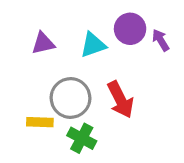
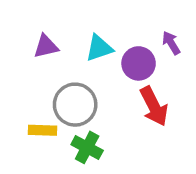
purple circle: (130, 29) -> (139, 63), moved
red arrow: (120, 100) -> (154, 106), moved

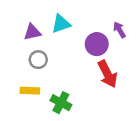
cyan triangle: (99, 48) -> (61, 24), moved
gray circle: (75, 105) -> (38, 60), moved, size x0.6

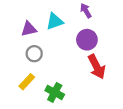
purple arrow: (119, 30) -> (86, 11), moved
yellow rectangle: (30, 91) -> (27, 82), turned -49

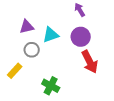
cyan triangle: (55, 21) -> (51, 35), moved
yellow rectangle: (27, 82) -> (15, 71), moved

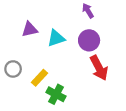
gray circle: (32, 50) -> (13, 69), moved
yellow rectangle: (15, 71) -> (39, 78), moved

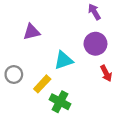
cyan triangle: (56, 38) -> (64, 60), moved
red arrow: (99, 68) -> (106, 73), size x0.6

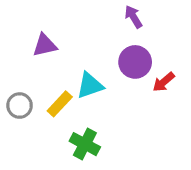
red arrow: (106, 73) -> (164, 82), moved, turned 77
yellow rectangle: (42, 84) -> (60, 104), moved

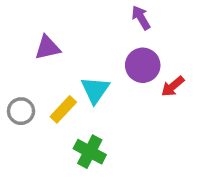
cyan triangle: (90, 85) -> (95, 90), turned -36

